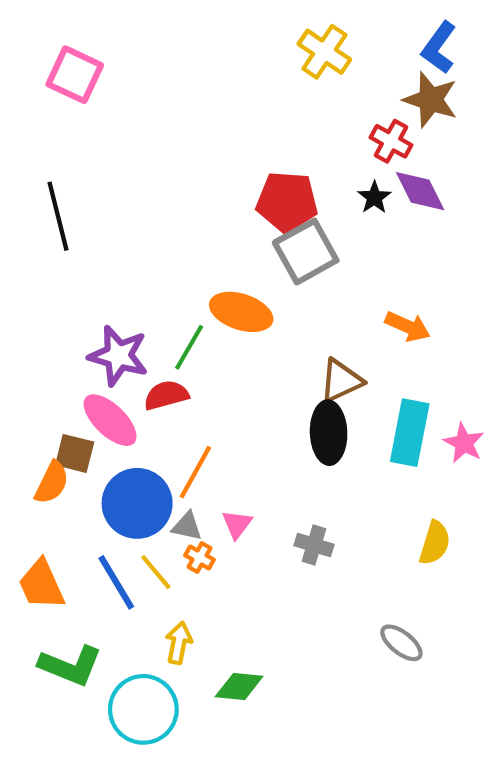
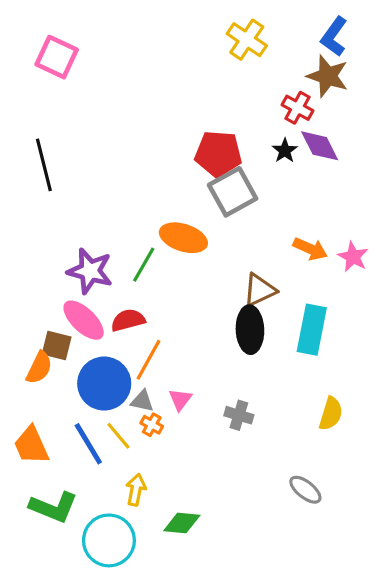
red semicircle: (166, 395) -> (128, 320), moved
pink star: (464, 443) -> (353, 257), moved

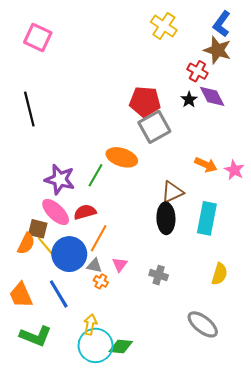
yellow line: (118, 436) -> (45, 246), moved
gray ellipse: (305, 490) -> (203, 324), size x1.4
cyan circle: (109, 540) -> (96, 345), moved

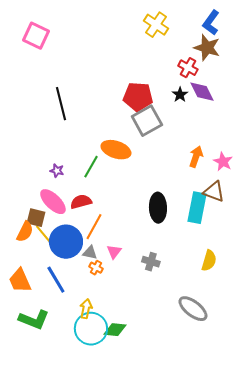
black line: (29, 109) -> (61, 104), moved
orange arrow: (206, 165) -> (196, 157), turned -95
purple star: (60, 179) -> (57, 171), size x0.5
brown triangle: (172, 192) -> (214, 192), moved, turned 45

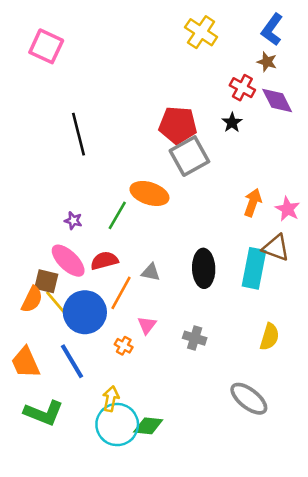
brown star: (207, 48) -> (267, 62), size x0.6
purple diamond: (202, 92) -> (277, 101), moved
gray triangle: (90, 253) -> (151, 272), moved

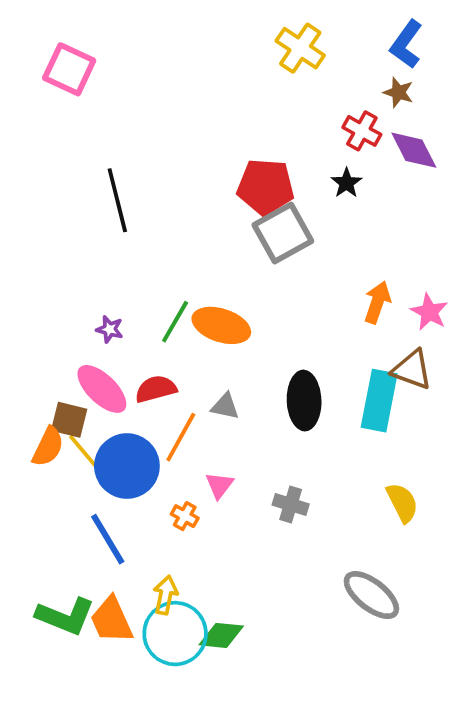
orange ellipse: (149, 193) -> (221, 325), moved
yellow semicircle: (269, 337) -> (402, 503), turned -44
orange trapezoid: (26, 363) -> (112, 620), moved

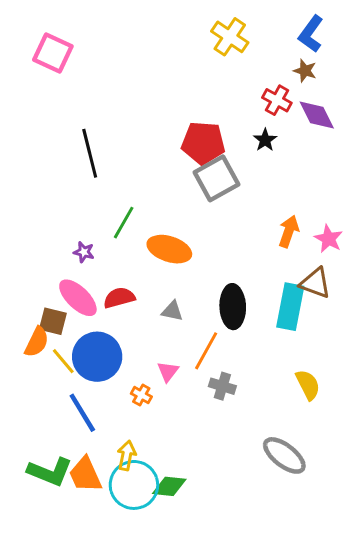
green line: (175, 322) -> (124, 223), moved
orange line: (181, 437) -> (206, 351), moved
yellow line: (83, 451) -> (63, 361), moved

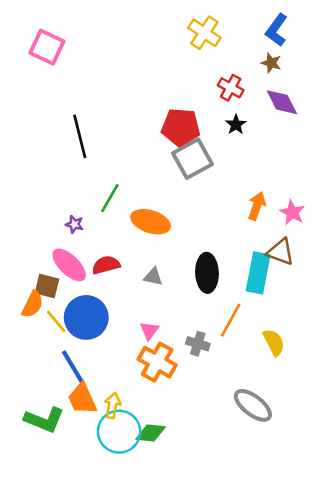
red cross: (277, 100) -> (231, 88), moved
orange line: (206, 351) -> (231, 320), moved
orange cross: (141, 395) -> (157, 362), moved, size x2.0
orange trapezoid: (85, 475) -> (82, 399), moved

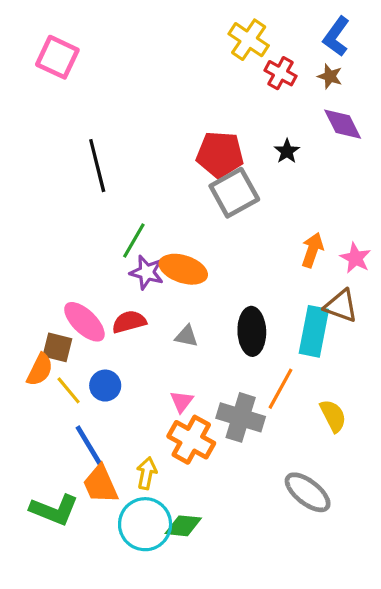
red cross: (231, 88) -> (281, 73), moved
purple star: (74, 224) -> (147, 272), moved, size x1.5
blue circle: (86, 317) -> (105, 386), size x0.6
gray cross: (198, 344) -> (241, 417), size x1.6
yellow arrow: (112, 405) -> (147, 473), moved

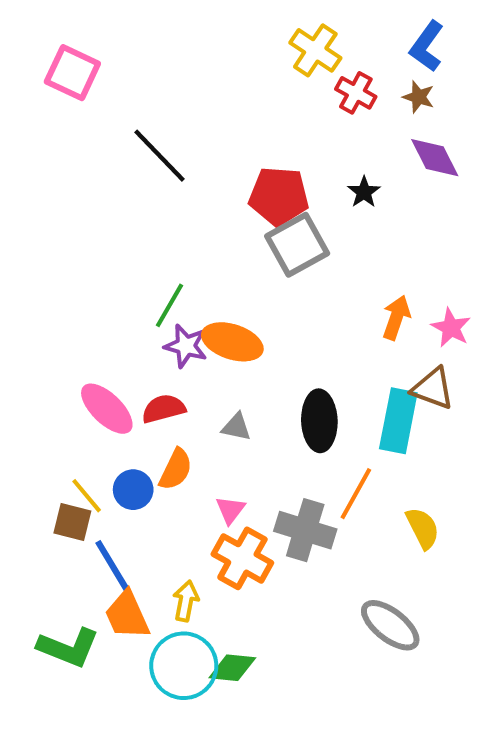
black line: (97, 166) -> (159, 156), moved, turned -30
brown square: (57, 347) -> (72, 522), moved
orange semicircle: (40, 370) -> (176, 469), moved

